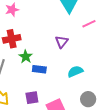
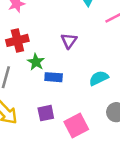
purple triangle: (62, 42) -> (69, 41), moved

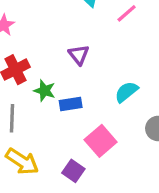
purple square: (46, 113) -> (73, 171), moved, turned -30
pink square: (76, 125) -> (101, 141), moved

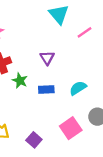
blue rectangle: (71, 104) -> (46, 90), moved
pink square: (101, 141) -> (71, 128), moved

